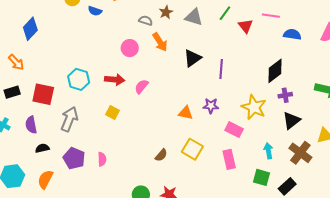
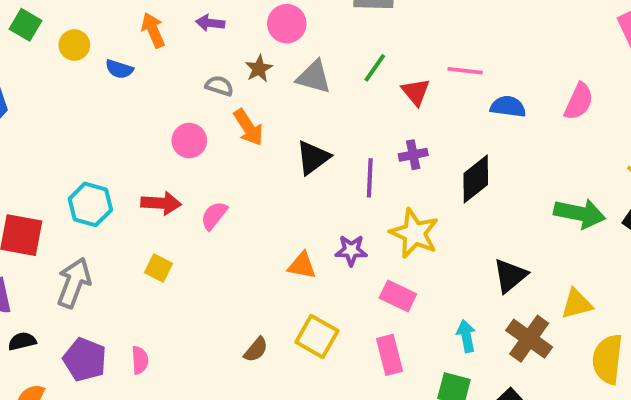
purple cross: (285, 95) -> (413, 155), moved
yellow star: (254, 107) -> (414, 233), moved

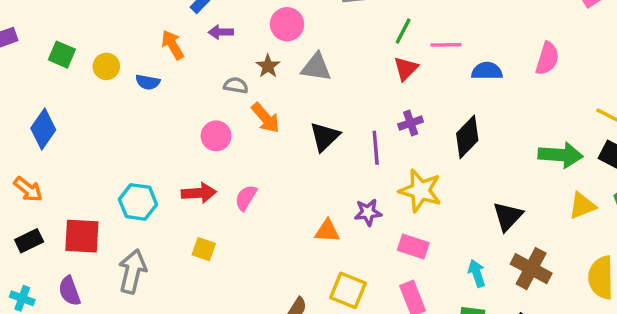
green line: (375, 68) -> (403, 31), moved
red triangle: (416, 92) -> (406, 69), turned 32
yellow triangle: (577, 304) -> (582, 206), moved

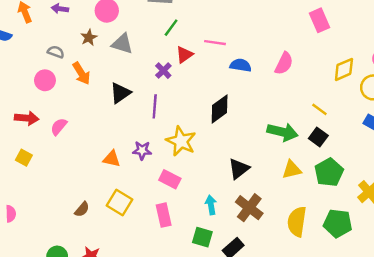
green line: (403, 31) -> (171, 28), moved
gray semicircle: (236, 85) -> (56, 52), moved
purple cross: (411, 123) -> (163, 71), moved, turned -35

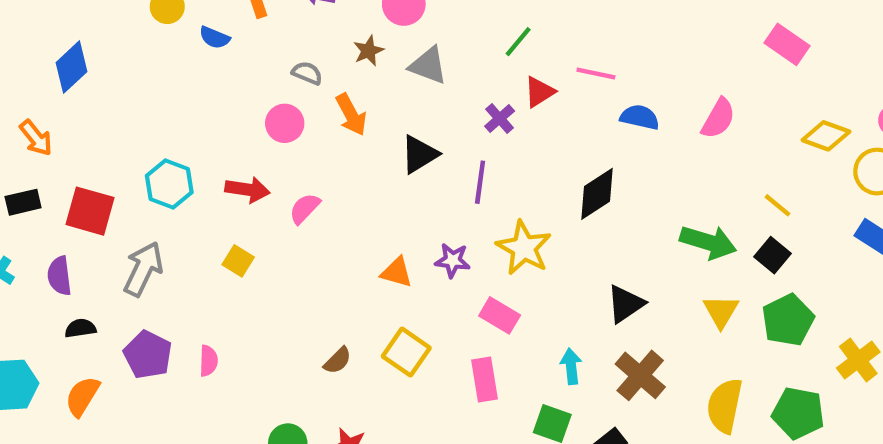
pink rectangle: (319, 20) -> (787, 44), turned -35
yellow diamond: (344, 69) -> (826, 136), turned 40
yellow triangle: (292, 170) -> (721, 311), turned -50

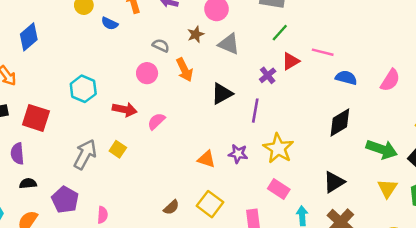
cyan hexagon: (169, 184) -> (83, 89), moved
black diamond: (597, 194) -> (340, 122), moved
gray arrow: (143, 269) -> (85, 154), moved
pink rectangle: (500, 315) -> (279, 189), moved
pink semicircle: (208, 361) -> (102, 215), moved

